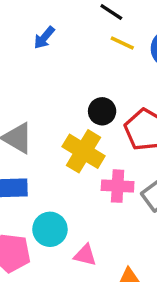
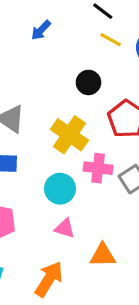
black circle: (102, 111) -> (88, 82), moved
cyan circle: (50, 229) -> (60, 189), moved

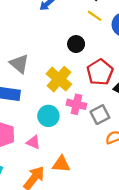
pink triangle: (65, 228) -> (33, 142), moved
orange triangle: (103, 255) -> (61, 164), moved

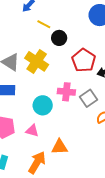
yellow line: (95, 16) -> (44, 24), moved
yellow cross: (59, 79) -> (37, 61), moved

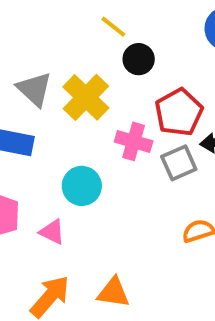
pink cross: (66, 92) -> (134, 141), moved
gray square: (88, 98) -> (179, 163), moved
orange triangle: (60, 147) -> (113, 292), moved

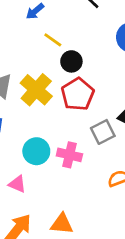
red pentagon: (179, 112) -> (78, 94), moved
pink cross: (134, 141) -> (69, 155), moved

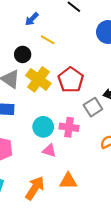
black circle: (71, 61) -> (23, 54), moved
pink triangle: (17, 184) -> (49, 151), moved

